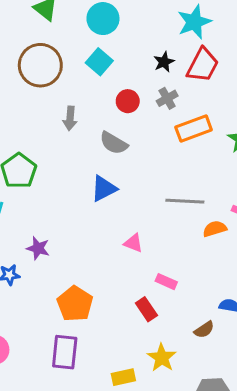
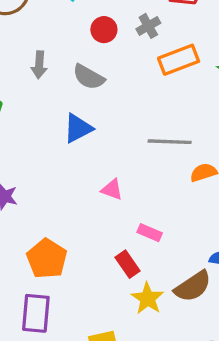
gray arrow: (70, 118) -> (39, 65), moved
brown semicircle: (204, 330) -> (193, 286), size x1.6
yellow star: (162, 358) -> (148, 298), moved

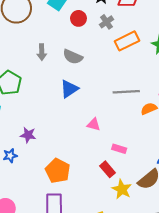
red circle: (104, 30) -> (78, 18), moved

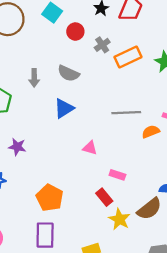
gray cross: (106, 22) -> (102, 45), moved
gray arrow: (42, 52) -> (34, 78), moved
purple star: (28, 135) -> (17, 147), moved

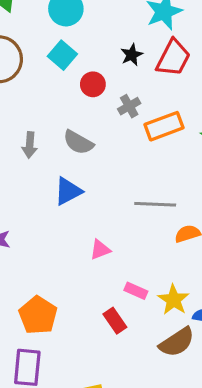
pink triangle: (90, 148) -> (100, 250), turned -42
yellow star: (119, 219) -> (174, 300), moved

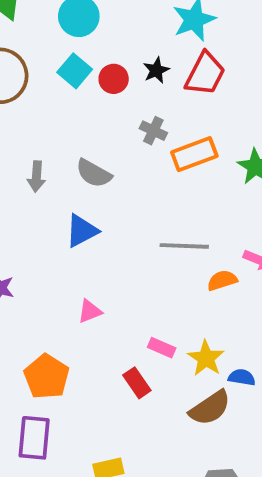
red circle: (93, 84) -> (114, 79), moved
gray cross: (129, 106) -> (153, 131), turned -35
pink triangle: (100, 250) -> (90, 311), moved

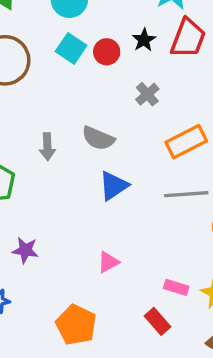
gray cross: (153, 131) -> (147, 94), turned 30
orange rectangle: (194, 154) -> (186, 142), moved
blue triangle: (82, 231) -> (113, 186), moved

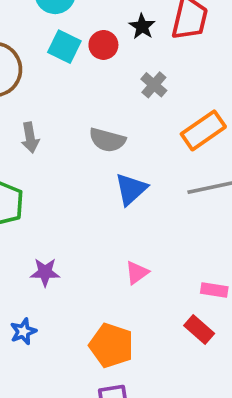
gray arrow: (47, 147) -> (30, 138), moved

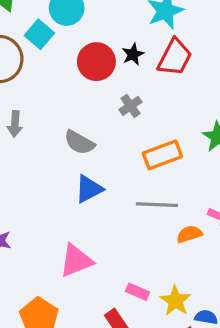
red circle: (103, 45) -> (96, 62), size x1.5
cyan square: (64, 47) -> (39, 34), moved
pink triangle: (137, 273) -> (76, 261), size x1.6

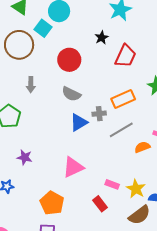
red trapezoid: (175, 57) -> (126, 56), moved
red circle: (96, 62) -> (69, 60), moved
gray cross: (130, 106) -> (99, 114), moved, turned 32
gray line: (157, 205) -> (121, 130), turned -30

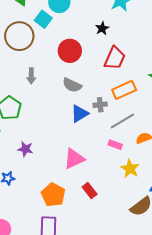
red trapezoid: (126, 56) -> (115, 58), moved
pink rectangle: (112, 184) -> (115, 145), moved
yellow star: (136, 189) -> (130, 169), moved
red rectangle: (100, 204) -> (90, 191), moved

